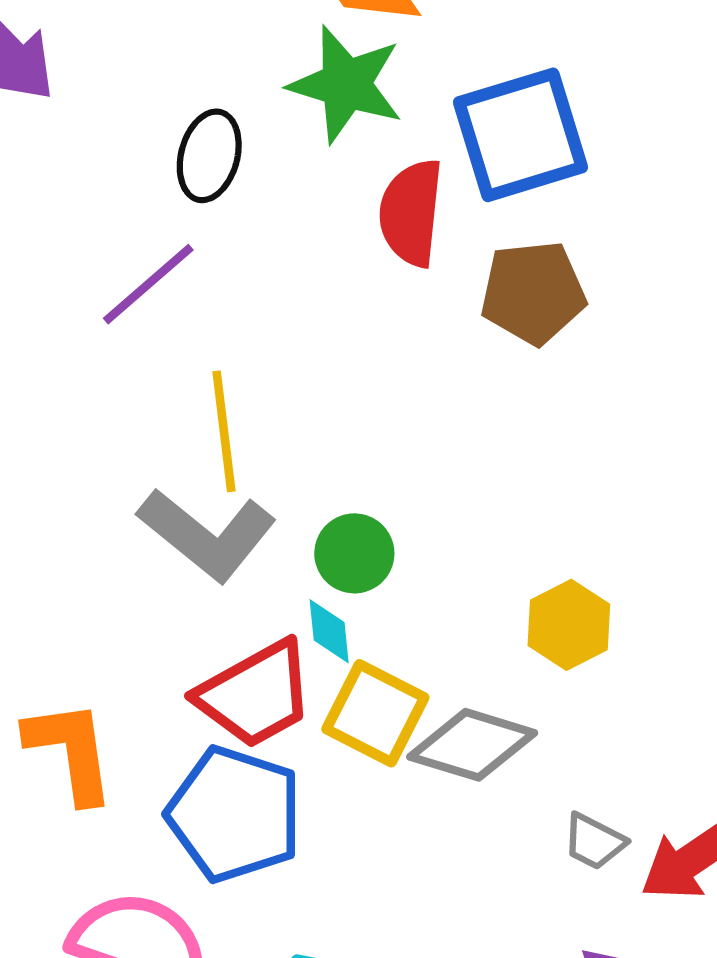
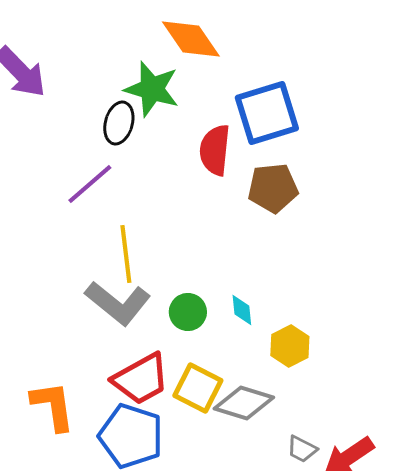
green star: (346, 84) -> (152, 89), moved
cyan diamond: (329, 631) -> (242, 310), moved

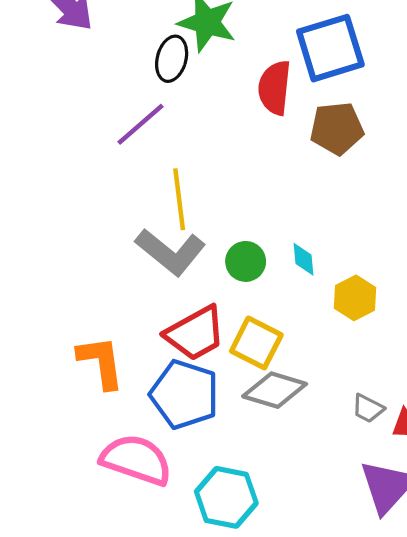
gray diamond: (244, 403) -> (275, 390), moved

